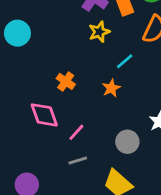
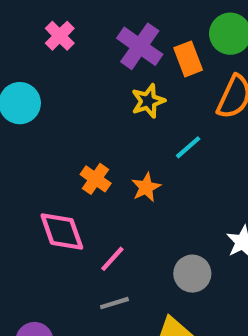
orange star: (111, 88) -> (146, 187), moved

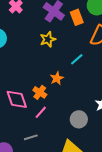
yellow star: (148, 101) -> (48, 39), moved
orange cross: (96, 179) -> (40, 92), moved
gray line: (114, 303) -> (31, 137), moved

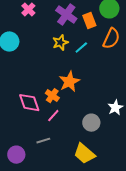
cyan line: (77, 59) -> (81, 48), moved
orange star: (57, 78) -> (69, 82), size x1.5

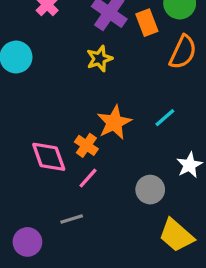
cyan line: (81, 48) -> (165, 118), moved
yellow trapezoid: (84, 154) -> (176, 235), moved

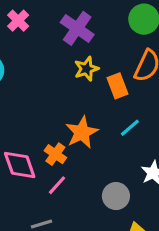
orange rectangle: (147, 23) -> (117, 86), moved
yellow star: (99, 59) -> (86, 69), moved

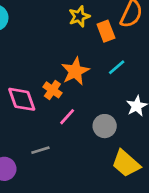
pink line: (57, 185) -> (67, 117), moved

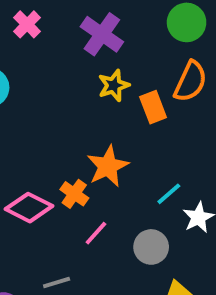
cyan line: (117, 67) -> (169, 194), moved
pink diamond: (22, 99) -> (29, 208), turned -44

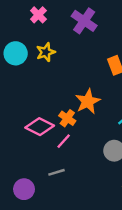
yellow star: (114, 85) -> (46, 52), moved
pink line: (96, 233) -> (64, 141), moved

